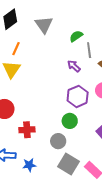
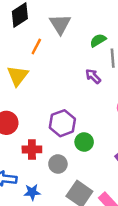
orange line: (16, 49) -> (36, 47), moved
purple hexagon: (78, 96) -> (62, 123), moved
gray circle: (58, 141) -> (58, 164), moved

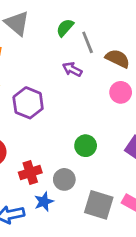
purple hexagon: (62, 123) -> (28, 103), moved
blue star: (32, 192) -> (44, 202), moved

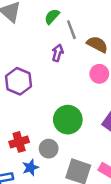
purple arrow: (72, 69) -> (58, 53), turned 77
green circle: (86, 146) -> (68, 120), size x1.5

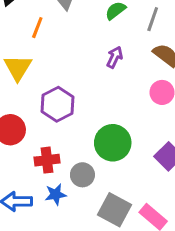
gray line: (71, 30) -> (153, 19), moved, turned 30
purple hexagon: (18, 81) -> (57, 104), moved

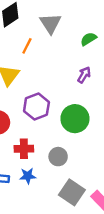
green circle: (113, 143) -> (75, 119), moved
gray circle: (82, 175) -> (58, 157), moved

